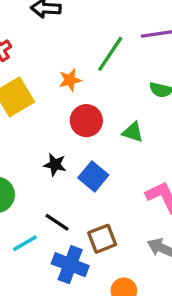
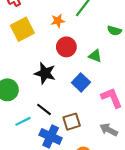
black star: (55, 165) -> (45, 73), size x1.5
blue square: (93, 176) -> (81, 82), moved

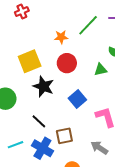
yellow square: (22, 29) -> (30, 61), moved
green triangle: (95, 56) -> (101, 70), moved, turned -40
cyan line: (23, 121) -> (15, 145), moved

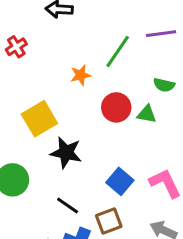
red circle: (67, 63) -> (116, 107), moved
green triangle: (101, 70) -> (147, 114), turned 32
blue square: (77, 99) -> (120, 181), moved

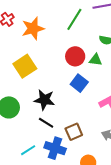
orange star: (81, 75) -> (33, 28), moved, size x1.6
black star: (66, 153) -> (44, 100), moved
blue square: (120, 181) -> (79, 83), moved

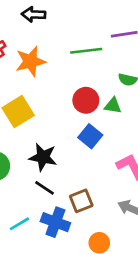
green line: (74, 19) -> (86, 51), turned 50

